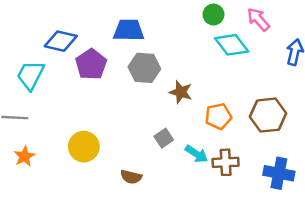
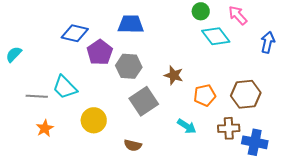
gray hexagon: (144, 68) -> (129, 66), moved
cyan trapezoid: (31, 75) -> (65, 87), moved, turned -72
gray square: (164, 138) -> (144, 101), moved, size x1.8
brown cross: (226, 162) -> (229, 128), moved

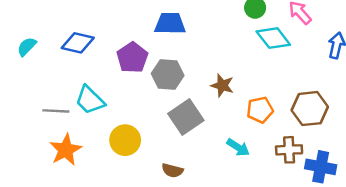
blue diamond: (75, 33) -> (78, 43), moved
cyan semicircle: (14, 54) -> (27, 47), moved
orange star: (45, 128) -> (66, 150), size x1.5

